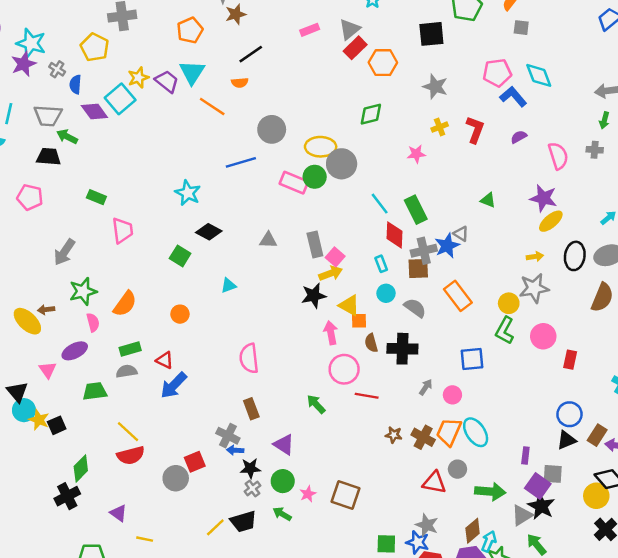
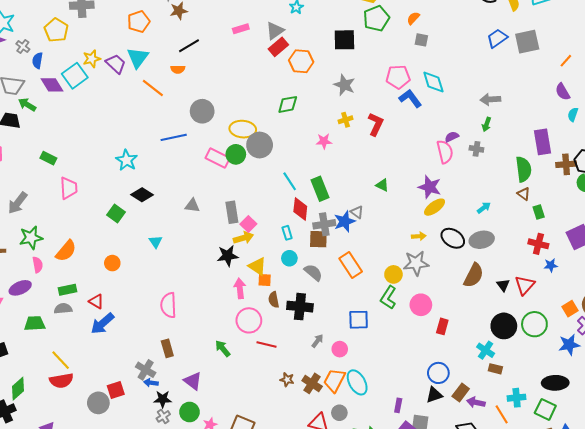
purple semicircle: (519, 137) -> (452, 137), moved
black ellipse: (575, 256) -> (453, 238), turned -70
cyan triangle: (229, 285) -> (156, 242), turned -48

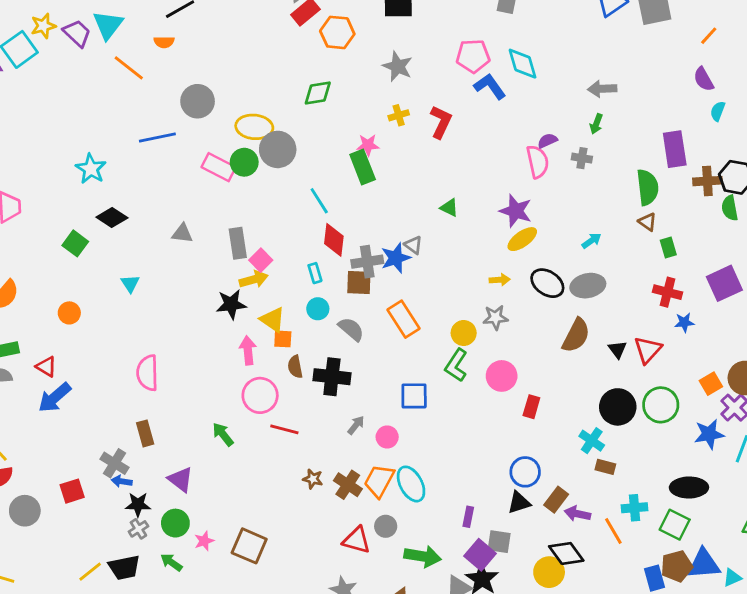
green rectangle: (320, 189) -> (363, 167), moved
gray star: (416, 263) -> (495, 317), size x0.7
gray circle: (98, 403) -> (25, 511), moved

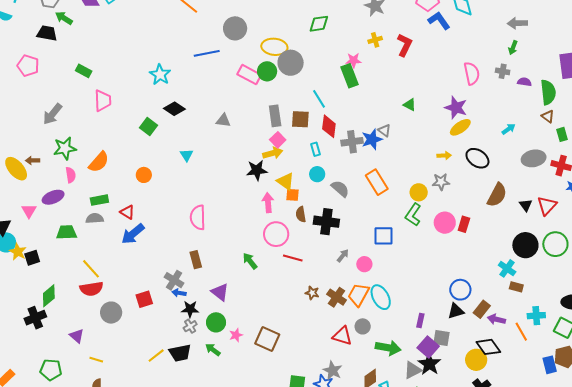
purple semicircle: (547, 141) -> (524, 82), moved, turned 32
gray rectangle: (238, 243) -> (275, 116), moved
brown square: (359, 282) -> (300, 119), moved
gray ellipse: (588, 286) -> (534, 158), moved
red rectangle: (531, 407) -> (464, 224), moved

